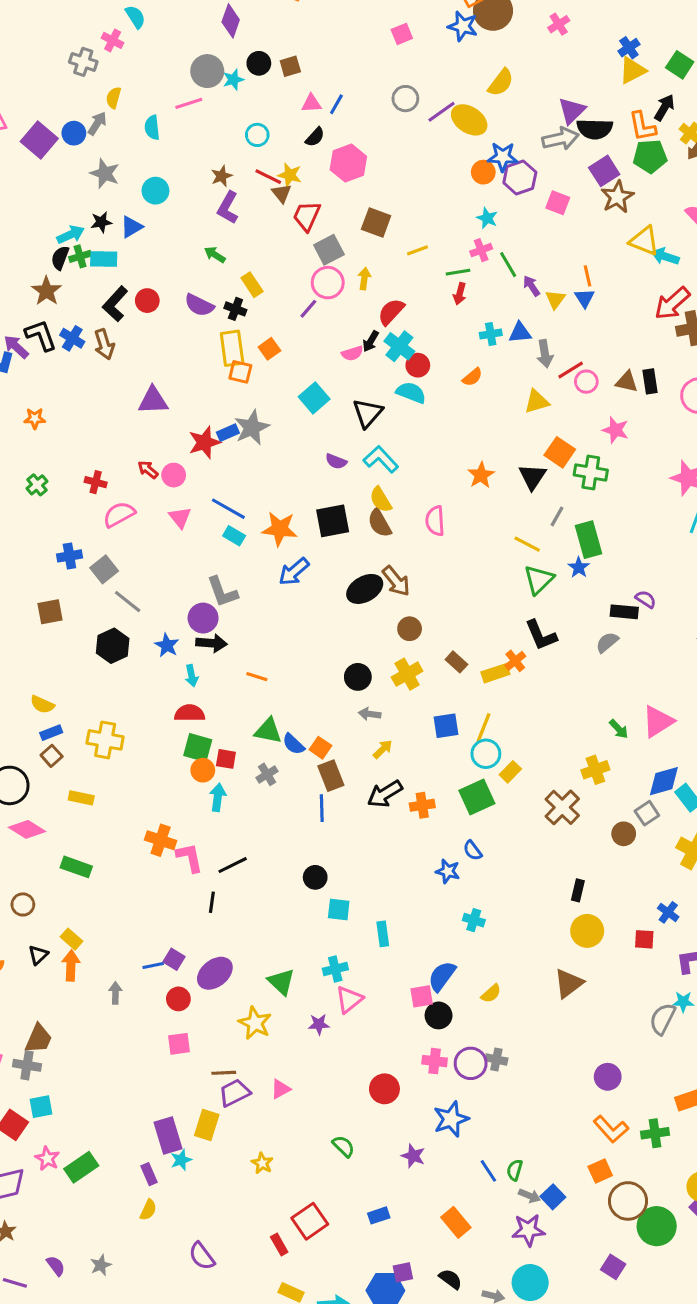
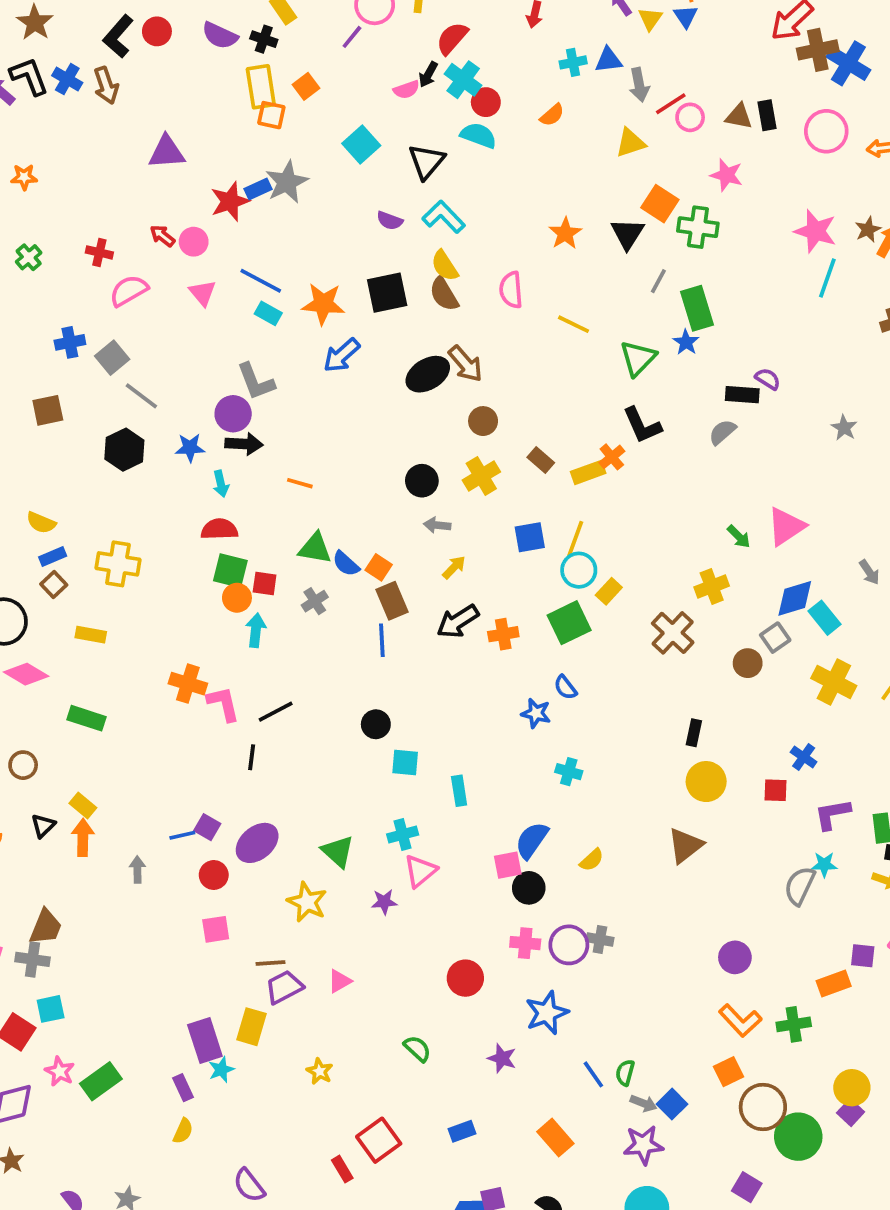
yellow line: (527, 544) -> (574, 324), moved
blue star: (167, 645) -> (190, 448), turned -30

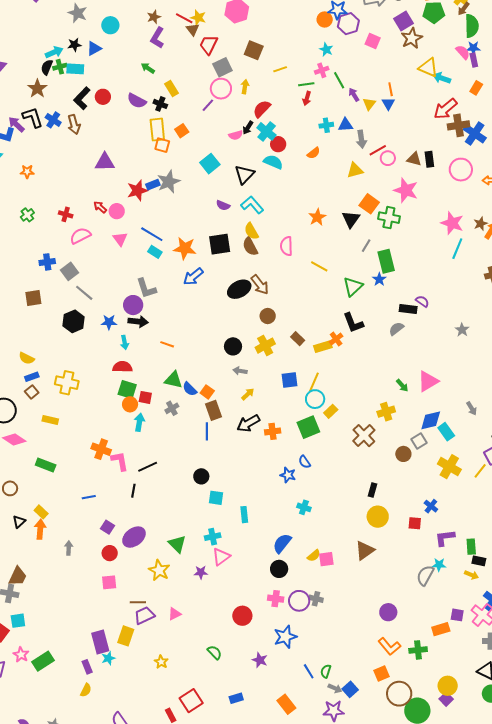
pink star: (727, 175) -> (406, 190), size x1.4
blue line: (182, 835) -> (89, 497), moved
pink square: (508, 865) -> (326, 559), moved

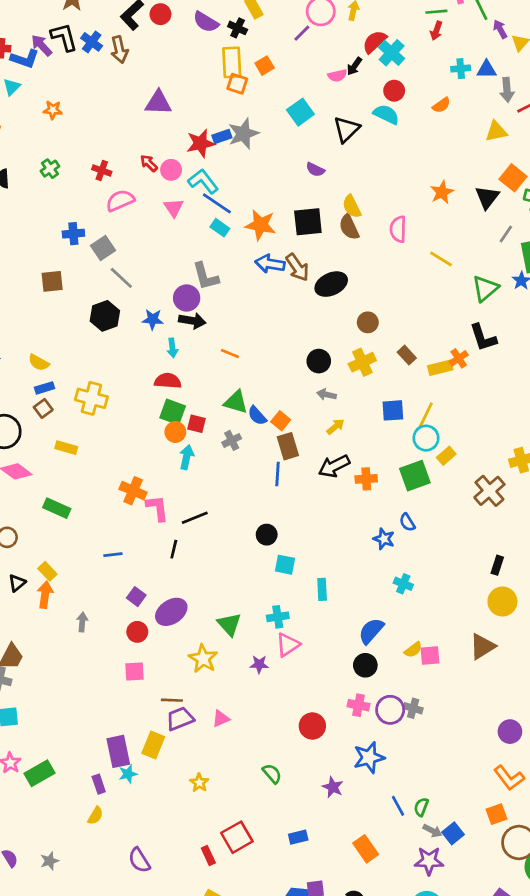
cyan cross: (267, 131) -> (392, 53), moved
cyan L-shape: (252, 205) -> (203, 181), moved
blue arrow: (193, 277) -> (270, 264), turned 45
brown arrow: (260, 285) -> (297, 267), moved

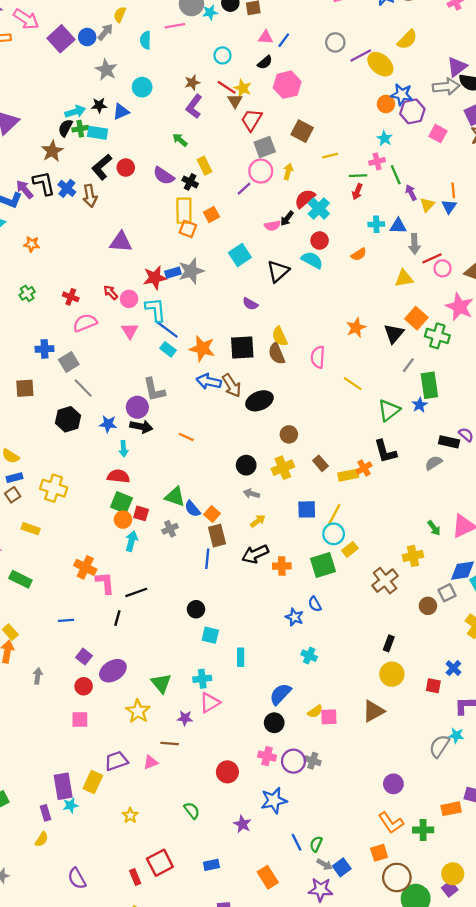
cyan L-shape: (203, 181) -> (156, 310), turned 30
orange line: (230, 354) -> (186, 437), moved
brown line: (172, 700) -> (170, 744), moved

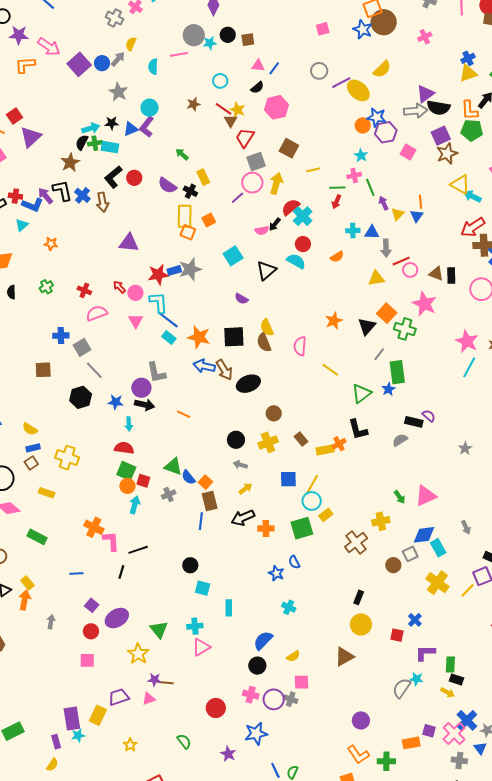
purple L-shape: (194, 106) -> (147, 127), moved
yellow arrow: (288, 172) -> (276, 183), size x1.5
pink square: (329, 717) -> (302, 682), moved
purple star: (185, 718) -> (154, 680), moved

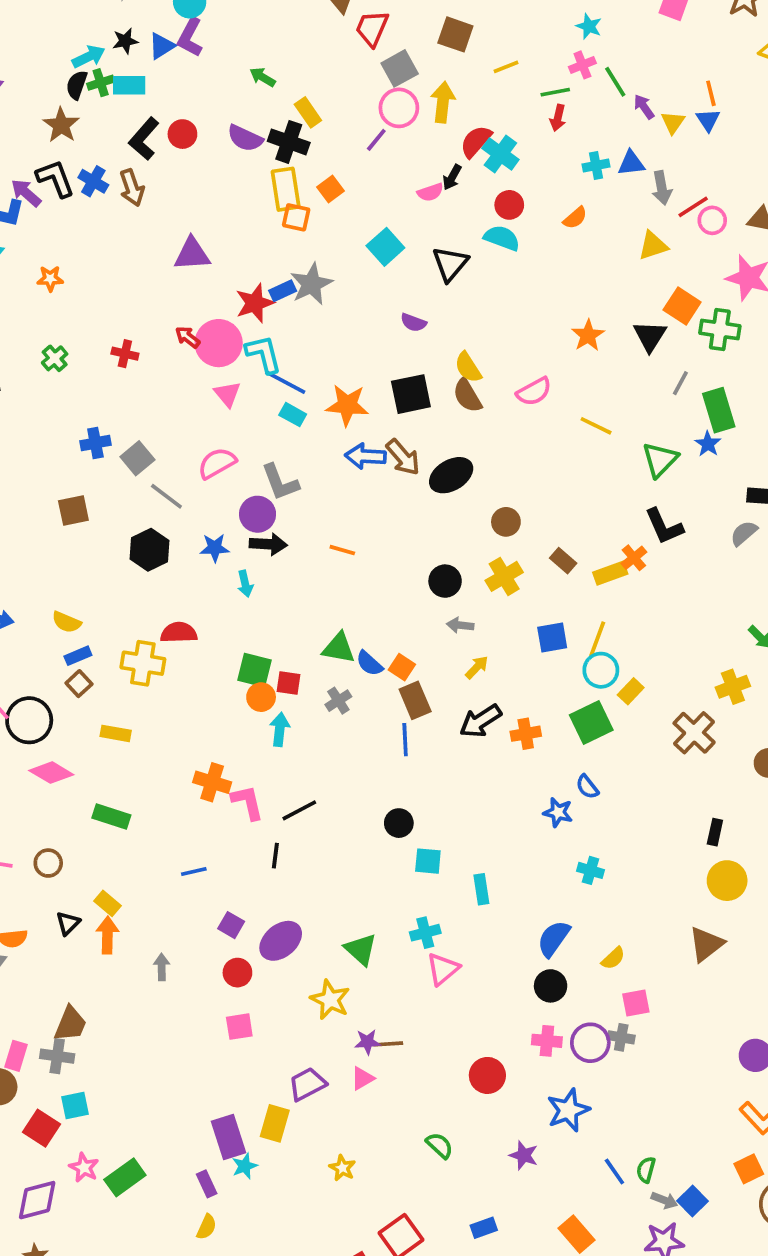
black cross: (190, 191) -> (289, 142), size x1.5
pink circle: (135, 293) -> (219, 343), size x1.6
pink semicircle: (97, 313) -> (217, 463), moved
pink semicircle: (300, 346) -> (534, 392), turned -114
red semicircle: (124, 448) -> (179, 633), moved

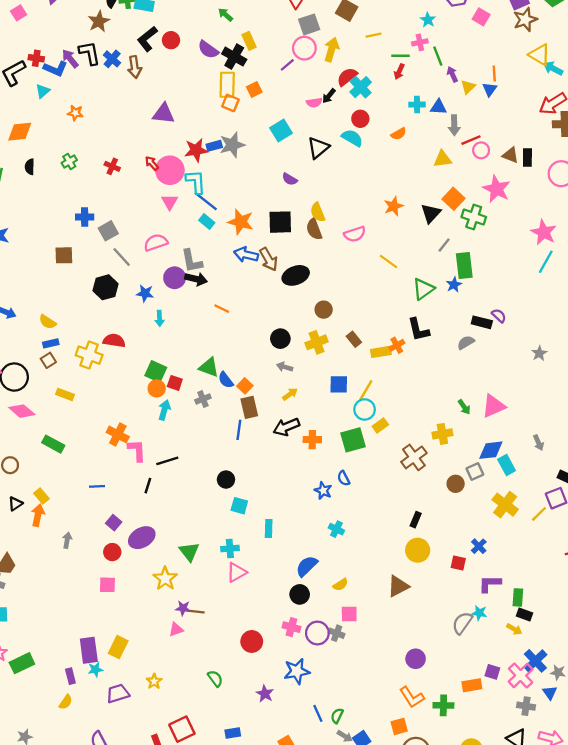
black arrow: (268, 544) -> (196, 279), moved
purple trapezoid: (307, 1084) -> (118, 693), moved

